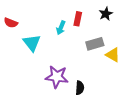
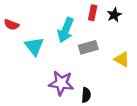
red rectangle: (78, 19) -> (93, 13), moved
cyan arrow: (61, 28) -> (66, 30), size x1.6
gray rectangle: (95, 44) -> (88, 47), moved

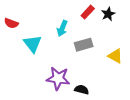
red rectangle: (93, 13) -> (88, 12), turned 32
cyan arrow: (66, 30) -> (62, 28), size x0.7
black semicircle: (86, 95) -> (82, 90), turned -80

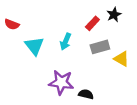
red rectangle: (88, 12) -> (92, 23), moved
cyan arrow: (62, 28) -> (66, 42), moved
gray rectangle: (84, 45) -> (100, 47), moved

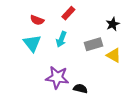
black star: (114, 15) -> (113, 24), moved
red rectangle: (92, 23) -> (68, 13), moved
red semicircle: (12, 24) -> (37, 20), moved

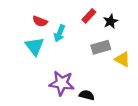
red rectangle: (68, 13) -> (89, 16), moved
black star: (113, 24) -> (111, 21), moved
cyan arrow: (61, 39) -> (60, 33), moved

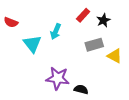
red semicircle: (40, 21) -> (11, 22), moved

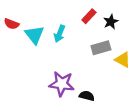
cyan triangle: (32, 44) -> (34, 35), moved

